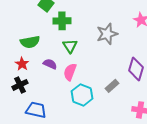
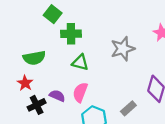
green triangle: (70, 46) -> (80, 62), turned -42
purple semicircle: (50, 64) -> (57, 96), moved
black cross: (20, 85) -> (37, 105), moved

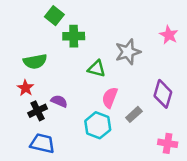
green triangle: (80, 62) -> (97, 69), moved
pink semicircle: (80, 92) -> (110, 98), moved

